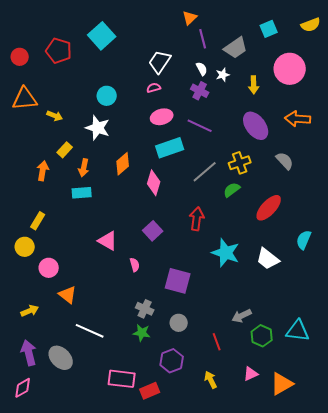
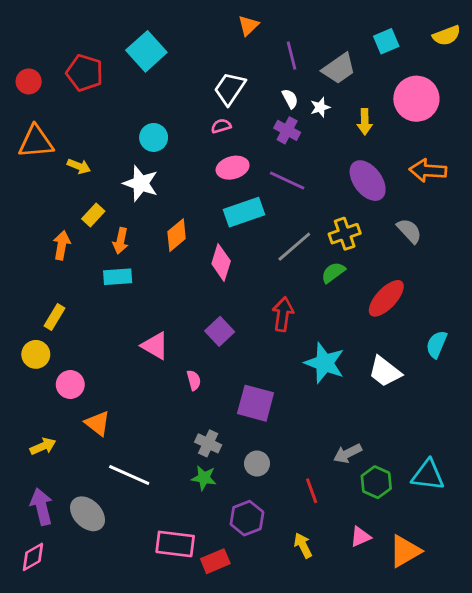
orange triangle: (190, 18) -> (248, 25), moved

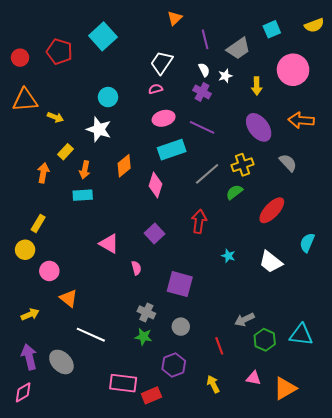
cyan star: (325, 363) -> (228, 256), size x0.5
pink triangle: (360, 537) -> (254, 378), turned 35

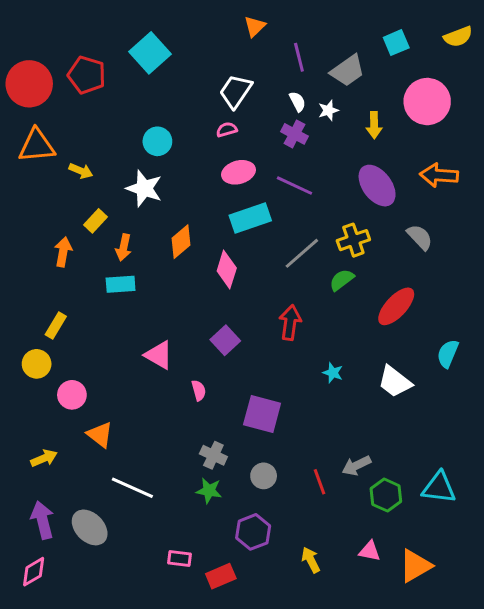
red circle: (20, 58) -> (29, 84), size x1.8
red line: (219, 346) -> (320, 482), moved
pink rectangle: (123, 383) -> (180, 558), size x0.6

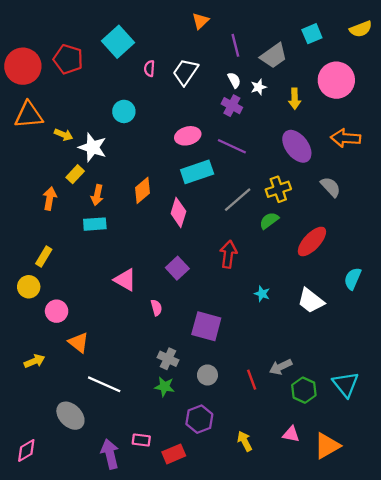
pink semicircle: (227, 130) -> (149, 68), moved, turned -70
white star: (144, 188) -> (93, 147), moved
cyan triangle: (439, 488) -> (346, 384), turned 44
purple arrow: (42, 520) -> (110, 454), moved

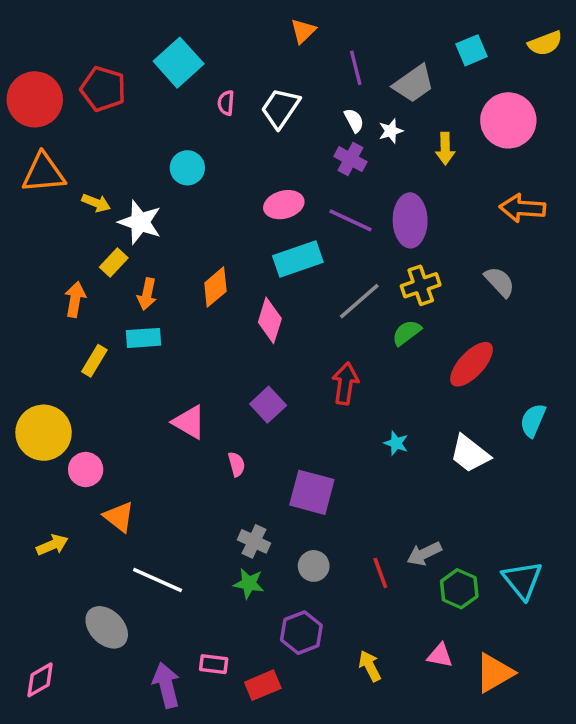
purple ellipse: (297, 146) -> (410, 220), moved, turned 36
yellow rectangle: (44, 257) -> (94, 361), moved
yellow circle: (29, 287) -> (44, 433), size x1.6

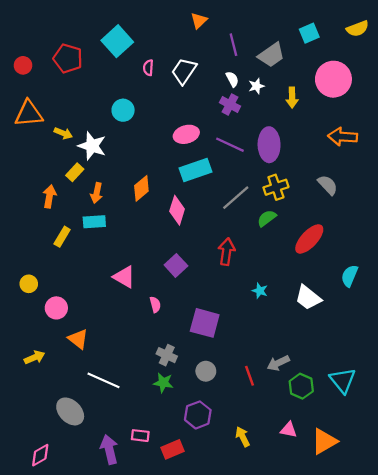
red circle: (35, 99) -> (23, 65), size x0.5
yellow circle: (44, 433) -> (29, 284), size x0.5
pink diamond: (40, 680) -> (40, 455), moved

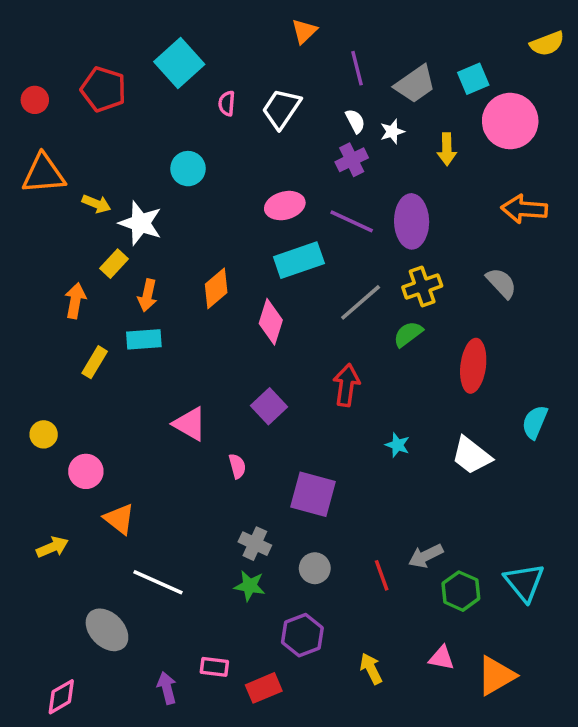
cyan square: (309, 33) -> (473, 79), moved
purple cross: (230, 104) -> (352, 160), turned 36
red ellipse: (309, 239) -> (473, 366), turned -36
purple arrow: (109, 449) -> (167, 688), size x0.7

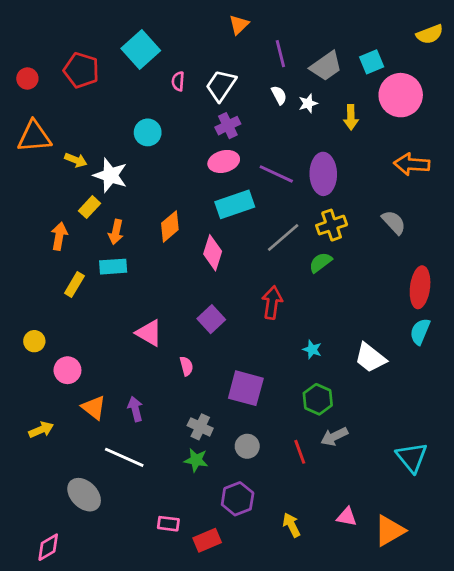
purple cross: (352, 160) -> (228, 126), moved
red ellipse: (473, 366) -> (420, 287), moved
green hexagon: (461, 591) -> (318, 399), moved
purple arrow: (167, 688) -> (135, 409), moved

